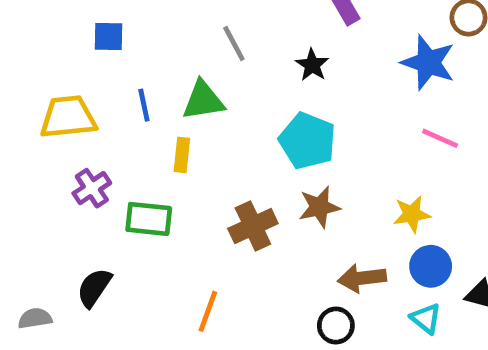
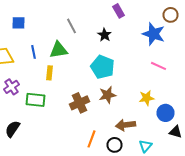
blue circle: (431, 266) -> (166, 113), moved
orange line: (208, 311) -> (92, 139), moved
cyan triangle: (426, 318) -> (146, 146), moved, turned 32

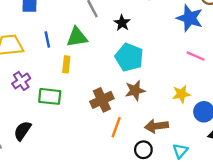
black star: (104, 35) -> (122, 23), moved
orange line: (92, 139) -> (116, 127), moved

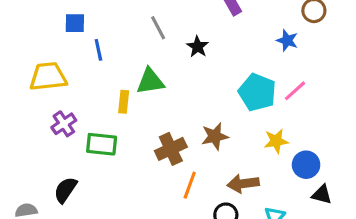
blue star: (190, 18) -> (287, 40), size x0.6
green triangle: (77, 37) -> (150, 81), moved
blue line: (47, 39) -> (98, 50), moved
pink line: (196, 56) -> (295, 91), turned -66
cyan pentagon: (129, 57) -> (257, 92), moved

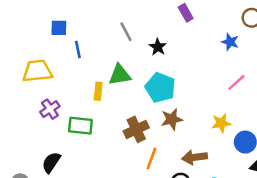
cyan pentagon: (257, 92) -> (160, 88), moved

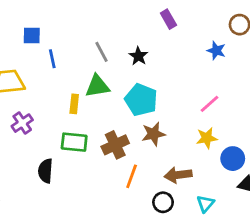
gray line: (126, 32) -> (102, 52), moved
pink line: (236, 82) -> (209, 104), moved
green rectangle: (80, 126) -> (74, 142), moved
black semicircle: (51, 162) -> (45, 171), moved, turned -30

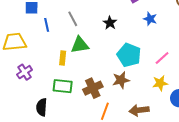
blue star: (216, 51) -> (150, 19), moved
gray line: (102, 52) -> (73, 19), moved
cyan pentagon: (141, 100) -> (129, 55), moved

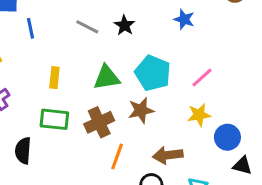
gray line: (73, 19) -> (87, 27), moved, turned -35
green triangle: (80, 45) -> (107, 78), moved

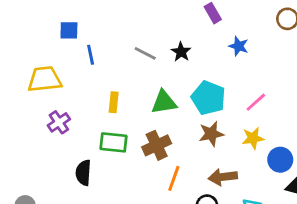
brown star: (141, 110) -> (211, 134), moved

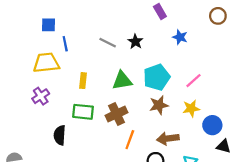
yellow trapezoid: (45, 79) -> (46, 63), moved
cyan pentagon: (208, 98) -> (157, 77), turned 30

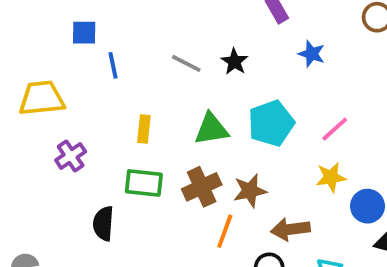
yellow trapezoid: (46, 63) -> (42, 98), moved
brown star: (159, 105) -> (250, 191), moved

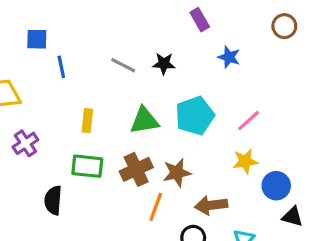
black star: (234, 62) -> (164, 64), turned -30

